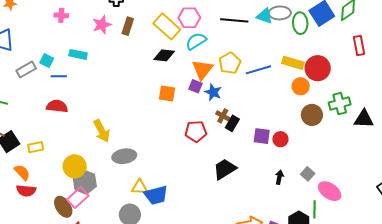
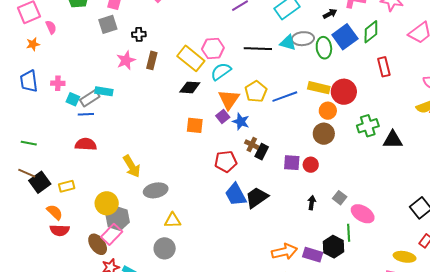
pink cross: (61, 15) -> (58, 83), moved
gray rectangle: (26, 69) -> (90, 98), moved
purple square: (195, 86) -> (223, 117), turned 32
brown circle: (312, 115) -> (324, 134), moved
blue trapezoid: (156, 195) -> (236, 195), moved, turned 80

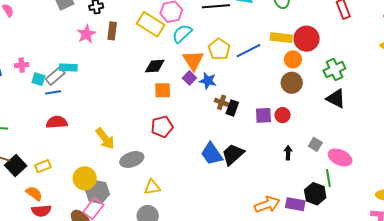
black diamond: (190, 87) -> (155, 66), moved
black triangle: (393, 140) -> (336, 99), moved, turned 35
red pentagon: (226, 162) -> (162, 127), moved

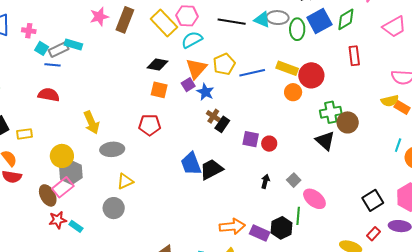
brown rectangle: (112, 31) -> (125, 20), size x1.4
brown circle: (292, 83) -> (348, 122), moved
yellow triangle: (152, 187) -> (125, 181), turned -30

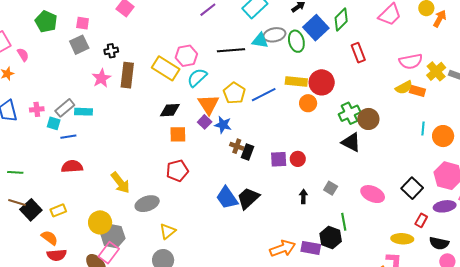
gray rectangle: (59, 50) -> (65, 108), moved
pink ellipse: (314, 199) -> (373, 194), moved

